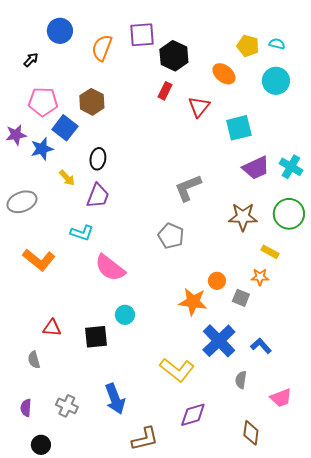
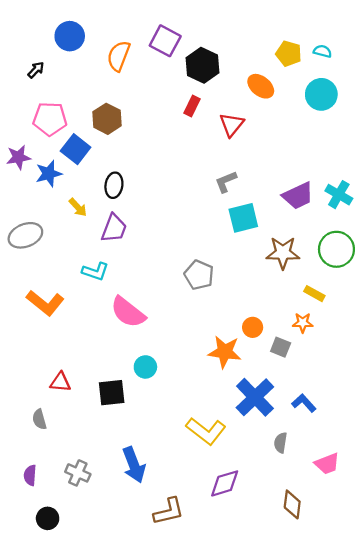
purple square: (142, 35) -> (165, 41), turned 32
cyan square: (239, 128) -> (243, 218), moved
gray L-shape: (188, 188) -> (226, 182), moved, size x0.7

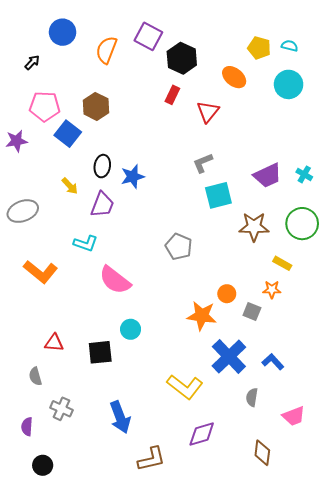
blue star: (49, 174) -> (133, 177), moved
cyan cross: (339, 195) -> (304, 174), size x0.7
gray cross: (78, 473) -> (61, 409), moved

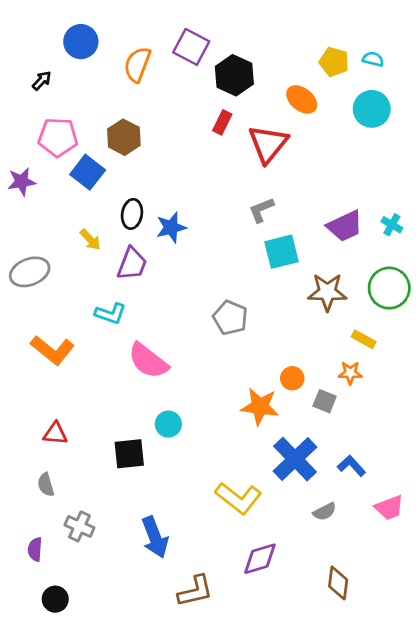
red triangle: (208, 112) -> (268, 144), size x1.4
red triangle: (54, 343) -> (55, 433), moved
gray semicircle: (252, 397) -> (325, 512), turned -126
pink trapezoid: (294, 416) -> (389, 508), moved

